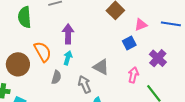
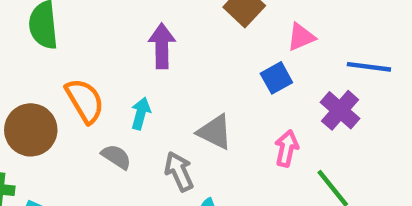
blue line: (171, 24) -> (369, 67), moved
purple arrow: (68, 34) -> (162, 46), moved
gray semicircle: (56, 77) -> (116, 157), turned -72

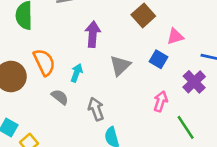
blue square: (276, 78) -> (158, 59), turned -36
gray triangle: (215, 132) -> (120, 66), moved, turned 45

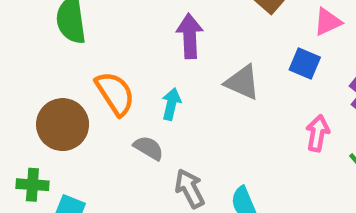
gray triangle: (120, 66) -> (242, 82), turned -45
gray arrow: (96, 109) -> (190, 189), moved

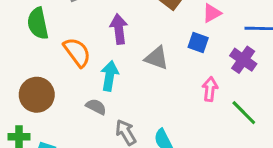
orange semicircle: (115, 93) -> (77, 52), moved
cyan arrow: (171, 104) -> (109, 76), size x1.4

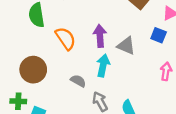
purple arrow: (119, 29) -> (100, 36), moved
cyan arrow: (109, 76) -> (103, 65), moved

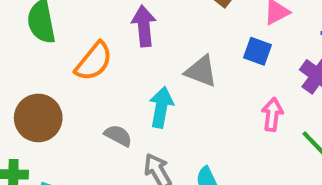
purple arrow: (100, 36) -> (144, 26), moved
orange semicircle: (66, 38) -> (94, 61), turned 75

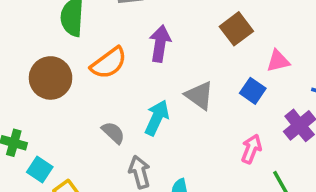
brown circle: (38, 118) -> (51, 78), moved

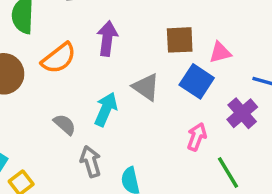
brown square: (236, 29) -> (180, 40), moved, turned 36
blue square: (253, 91) -> (197, 81), size x1.4

